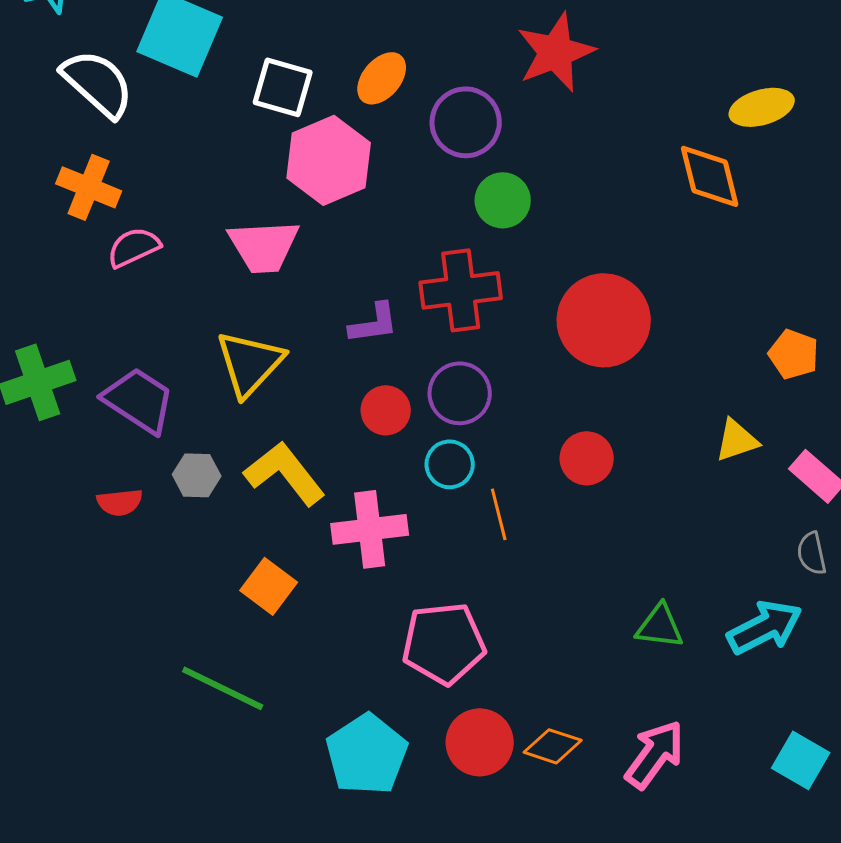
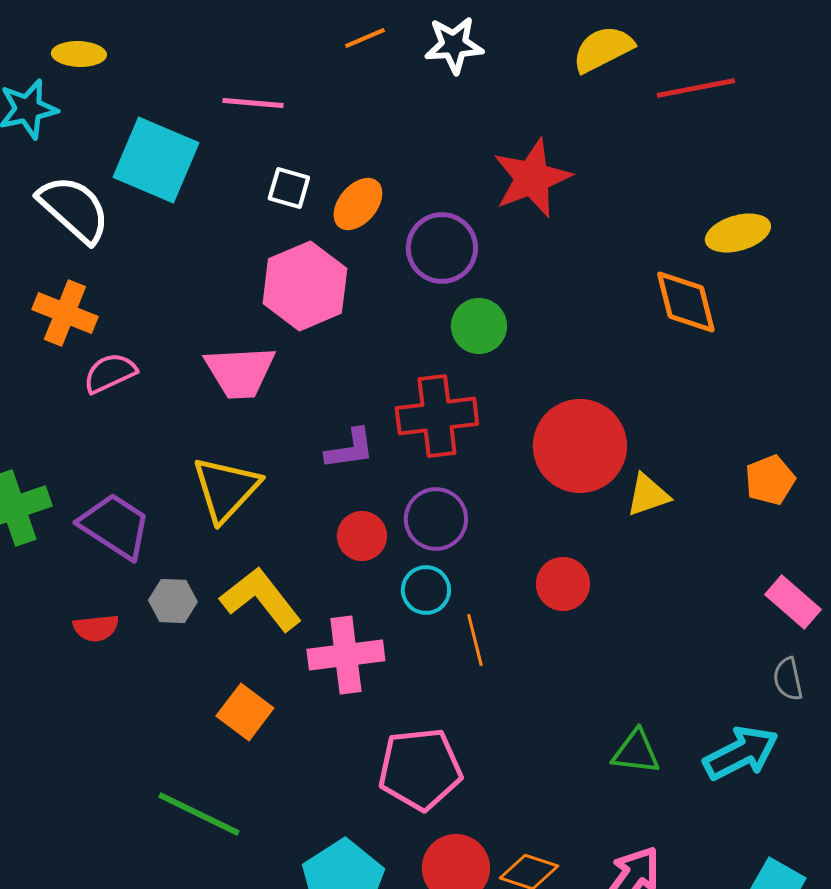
white square: (283, 87) -> (289, 188), moved, size x0.7
orange pentagon: (794, 354) -> (770, 480), turned 30
yellow triangle: (737, 440) -> (648, 495), moved

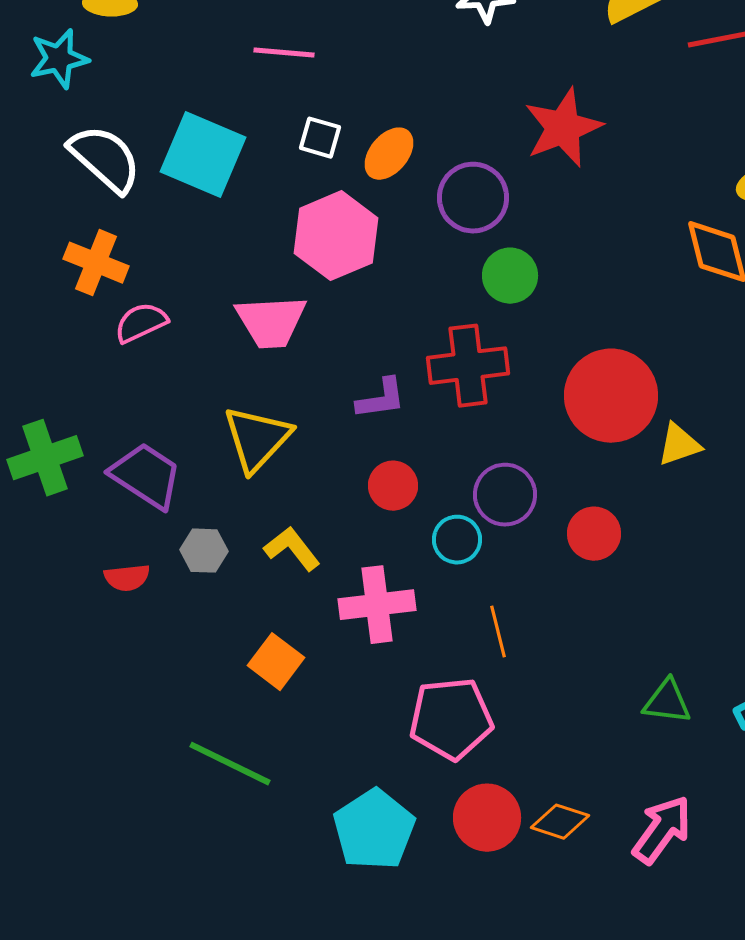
cyan square: (156, 160) -> (203, 155), moved
purple circle: (436, 519) -> (505, 495), moved
yellow L-shape: (261, 599) -> (292, 549), size x0.7
orange line: (475, 640) -> (498, 632), moved

